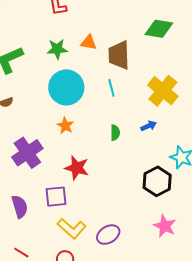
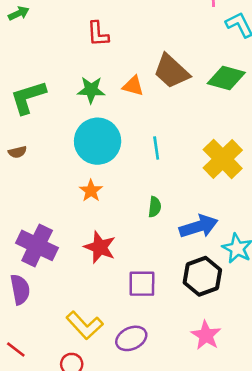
brown trapezoid: (119, 55) -> (171, 71), moved, turned -52
blue arrow: (149, 126) -> (199, 226), moved, size x1.8
purple cross: (27, 153) -> (37, 245), moved, turned -36
purple square: (56, 197) -> (142, 284), moved

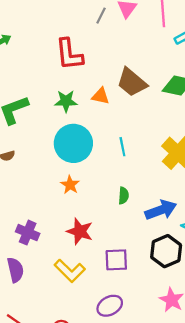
red L-shape: (98, 34) -> (69, 54), size x1.5
purple cross: (37, 245) -> (28, 233), size x0.7
yellow L-shape: (85, 325) -> (70, 271), moved

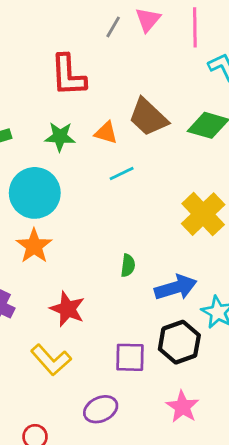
cyan circle: (73, 143) -> (35, 193), moved
cyan line: (122, 147) -> (122, 173), moved, turned 72
orange star: (70, 185) -> (34, 246), moved, size x1.4
purple square: (116, 260) -> (130, 357), moved

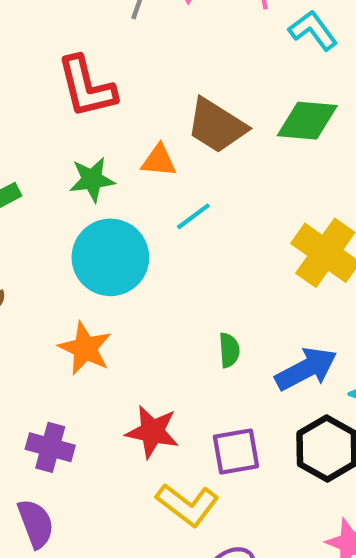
cyan circle: (35, 193) -> (110, 257), moved
purple square: (130, 357) -> (236, 452), moved
yellow L-shape: (51, 360) -> (187, 505), moved

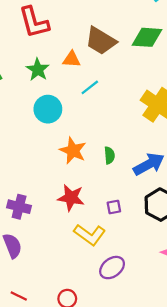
green star: (92, 180) -> (38, 70), turned -30
cyan circle: (110, 257) -> (48, 109), size x0.7
orange star: (85, 348) -> (73, 151), moved
purple square: (236, 452) -> (114, 207), size x0.6

